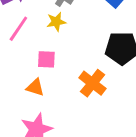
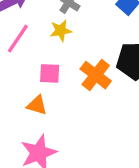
orange cross: (92, 83) -> (96, 75), moved

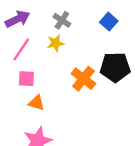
pink square: (50, 73) -> (26, 79), moved

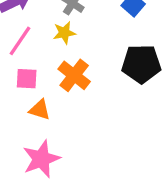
orange cross: (83, 79) -> (74, 75), moved

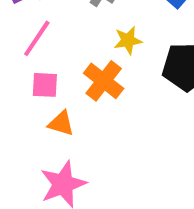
yellow star: (64, 33) -> (128, 40), moved

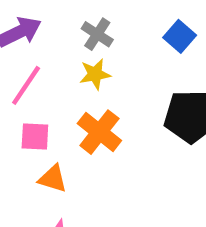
yellow star: (128, 40) -> (95, 74), moved

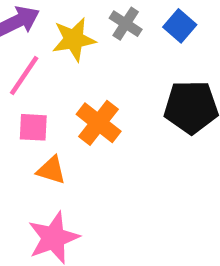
gray cross: (97, 34) -> (126, 24), moved
yellow star: (95, 74) -> (74, 39), moved, size x1.4

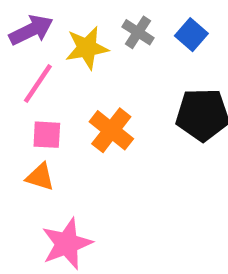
orange triangle: (51, 170) -> (40, 177), moved

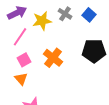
pink square: (47, 135) -> (24, 60), turned -32
orange triangle: (40, 177) -> (21, 79), turned 32

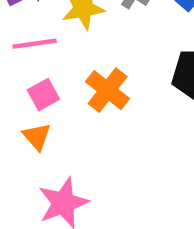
pink line: (20, 37) -> (35, 44), turned 48

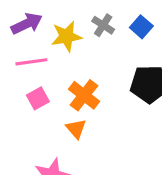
orange triangle: (37, 137) -> (76, 129), moved

